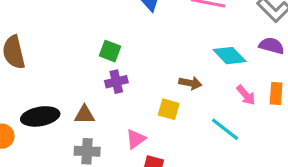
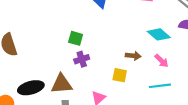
pink arrow: (246, 95) -> (161, 61), moved
brown triangle: (85, 115) -> (62, 84), size x1.5
cyan line: (225, 129) -> (160, 86), turned -40

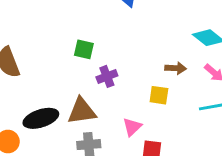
green square: (76, 38) -> (84, 49), moved

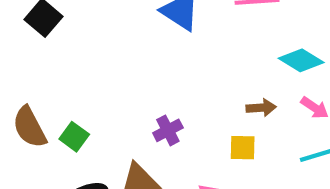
green square: (84, 49) -> (74, 137), moved, turned 30

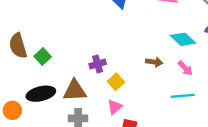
yellow square: (243, 148) -> (116, 82), moved, turned 35

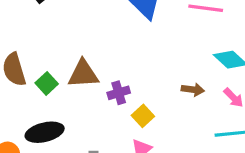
brown triangle: (75, 91) -> (83, 74), moved

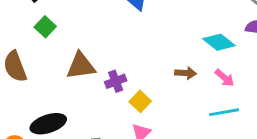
green square: (47, 83) -> (45, 27), moved

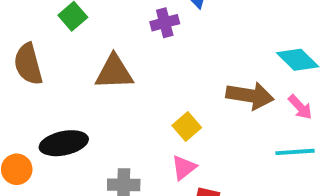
brown arrow: (186, 73) -> (250, 96), size x1.6
purple cross: (116, 81) -> (165, 23), moved

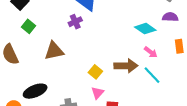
brown arrow: (250, 96) -> (126, 66), moved
cyan line: (295, 152) -> (152, 75), turned 60

